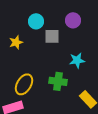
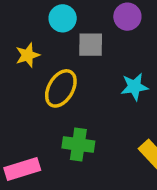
green cross: (58, 81) -> (78, 144), moved
yellow ellipse: (24, 84) -> (61, 88), moved

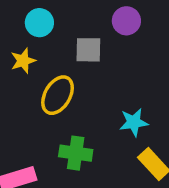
cyan circle: (63, 18) -> (39, 23), moved
cyan star: (134, 87) -> (134, 122), moved

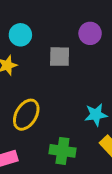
yellow ellipse: (58, 95) -> (26, 115), moved
green cross: (76, 153) -> (62, 151), moved

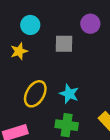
cyan star: (96, 115) -> (69, 94), moved, turned 30

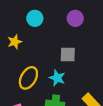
cyan circle: (30, 25) -> (35, 18), moved
gray square: (64, 44) -> (68, 55), moved

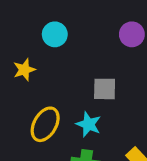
purple circle: (75, 18) -> (132, 34), moved

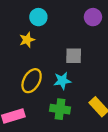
yellow star: (24, 70) -> (27, 40), moved
cyan star: (88, 124) -> (62, 81), turned -30

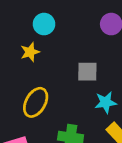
cyan star: (62, 81) -> (106, 102), moved

